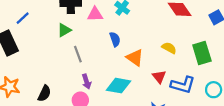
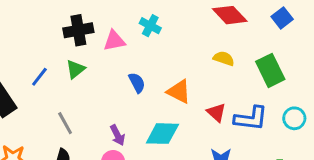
blue line: (23, 18) -> (39, 77), moved
blue semicircle: (115, 39) -> (137, 83), moved
yellow semicircle: (169, 48) -> (224, 58), moved
gray line: (78, 54) -> (65, 123), moved

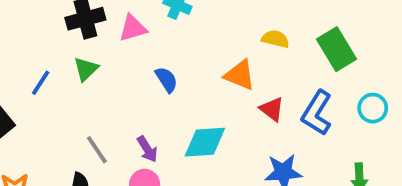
orange triangle: (179, 92) -> (240, 75), moved
blue L-shape: (251, 118) -> (317, 113), turned 120
gray line: (65, 123) -> (97, 150), moved

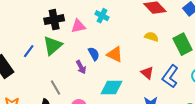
green triangle: (86, 69) -> (53, 46), size x1.5
orange triangle: (240, 75) -> (115, 54), moved
purple arrow: (147, 149) -> (81, 67), moved

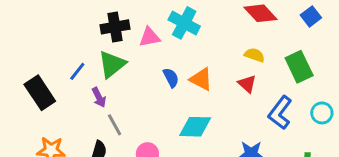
cyan cross: (102, 16) -> (184, 23), size x1.5
purple arrow: (81, 67) -> (99, 97), moved
red triangle: (147, 73) -> (247, 84), moved

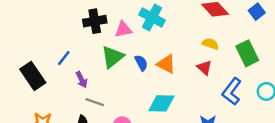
green triangle: (112, 64) -> (113, 57), moved
gray line: (115, 125) -> (95, 102), turned -42

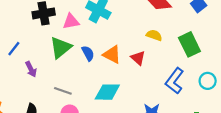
red triangle: (204, 68) -> (138, 58), moved
gray line: (95, 102) -> (63, 91), moved

